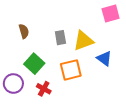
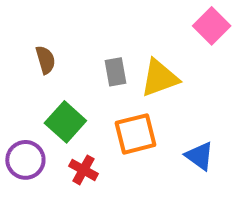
pink square: (111, 13) -> (212, 26), turned -30
blue triangle: (104, 58) -> (200, 156), moved

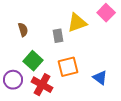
yellow triangle: (160, 78) -> (77, 23), moved
red cross: (83, 170) -> (42, 85), size x1.5

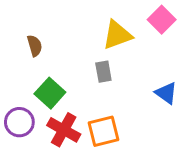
gray rectangle: (58, 36) -> (103, 72), moved
orange square: (68, 67) -> (103, 131), moved
blue triangle: (100, 78) -> (166, 93), moved

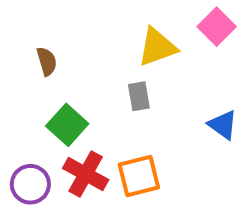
purple circle: (19, 122) -> (30, 184), moved

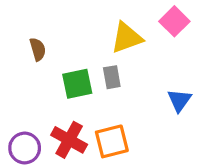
green square: (67, 125) -> (77, 84), moved, turned 36
blue triangle: (223, 125) -> (179, 100), turned 30

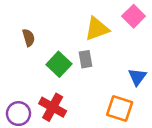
green square: (77, 84) -> (59, 64), turned -35
orange square: (112, 141) -> (120, 108), moved, turned 32

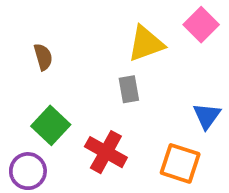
green square: (59, 64) -> (51, 125), moved
red cross: (53, 107) -> (106, 152), moved

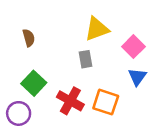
pink square: (201, 25) -> (133, 47), moved
orange square: (180, 163) -> (106, 102), moved

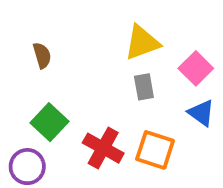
gray rectangle: (85, 59) -> (144, 87), moved
blue triangle: (137, 77) -> (201, 113), turned -30

